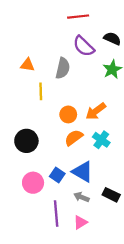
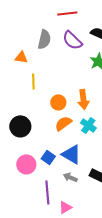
gray semicircle: (63, 68) -> (44, 39), moved
orange arrow: (96, 111) -> (83, 99), turned -60
pink triangle: (80, 222) -> (65, 207), moved

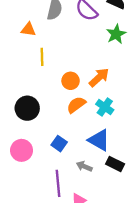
orange arrow: (83, 99) -> (99, 77), turned -126
blue triangle: (71, 154) -> (99, 140), moved
pink circle: (26, 164) -> (22, 150), moved

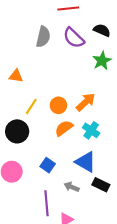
orange triangle: (28, 30) -> (16, 76), moved
yellow line: (42, 57) -> (31, 106), moved, turned 35

